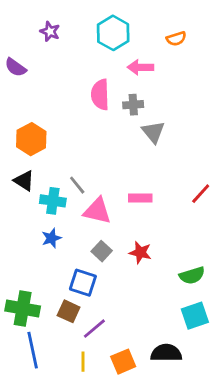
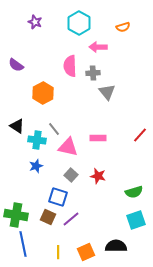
purple semicircle: (15, 67) -> (16, 65), moved
orange hexagon: (31, 139) -> (43, 93), moved
purple line: (94, 329) -> (71, 219), moved

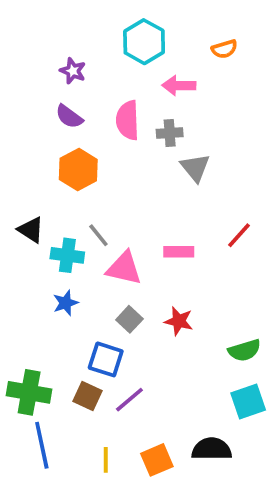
purple star: (35, 22) -> (73, 71), moved
purple semicircle: (16, 65) -> (69, 117), moved
red line: (140, 135) -> (239, 235), moved

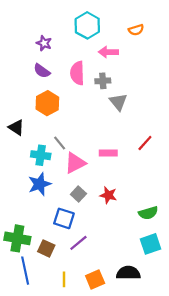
black triangle: (31, 230) -> (16, 127), moved
pink triangle: (124, 268) -> (75, 163), turned -40
blue star: (66, 303) -> (40, 184), size x1.5
brown square: (87, 396) -> (46, 248), moved

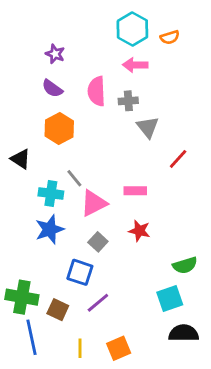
cyan hexagon: (87, 25) -> (132, 29), moved
red line: (145, 143) -> (178, 159), moved
red star: (108, 195) -> (139, 231), moved
cyan square: (151, 244) -> (170, 299), moved
black semicircle: (128, 273) -> (184, 333), moved

